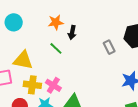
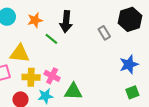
orange star: (56, 22) -> (35, 20), moved
black arrow: (72, 32) -> (66, 22), size x1.5

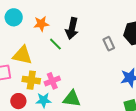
pink cross: (52, 76) -> (52, 81), turned 35

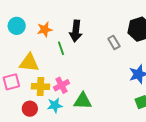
green line: (55, 44) -> (61, 48), turned 32

